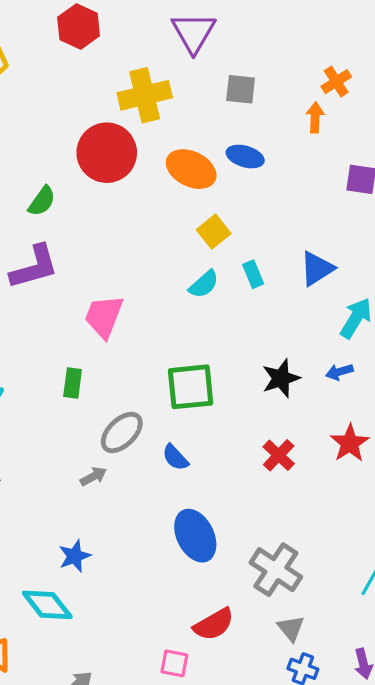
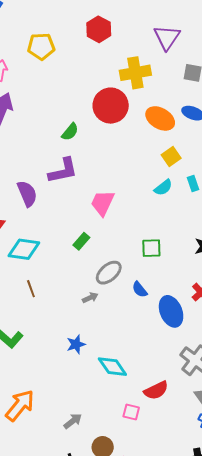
green rectangle: (73, 383) -> (81, 241), turned 30
green square: (191, 387) -> (151, 248), size x0.7
blue ellipse: (195, 536) -> (171, 311), moved
cyan diamond: (47, 605) -> (112, 367), moved

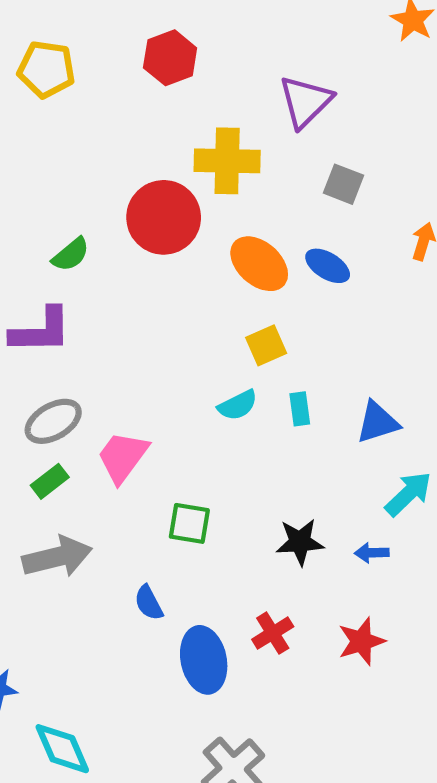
pink trapezoid: (103, 203) -> (123, 457), moved
gray ellipse: (109, 273) -> (53, 421), moved
gray arrow: (90, 298) -> (57, 557), moved, size x2.0

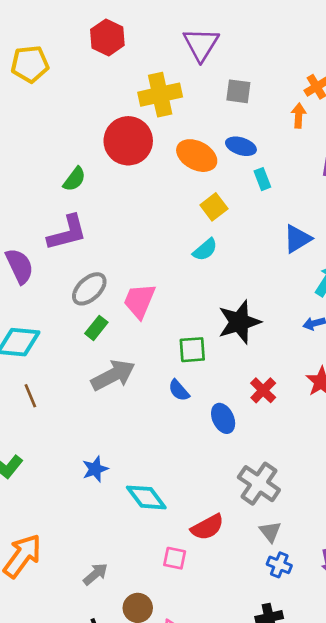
cyan rectangle: (300, 409) -> (262, 179), moved
green square: (189, 523) -> (192, 350), moved
black star: (300, 542) -> (239, 322), moved, size x1.4
blue ellipse: (204, 660) -> (223, 418), size x0.7

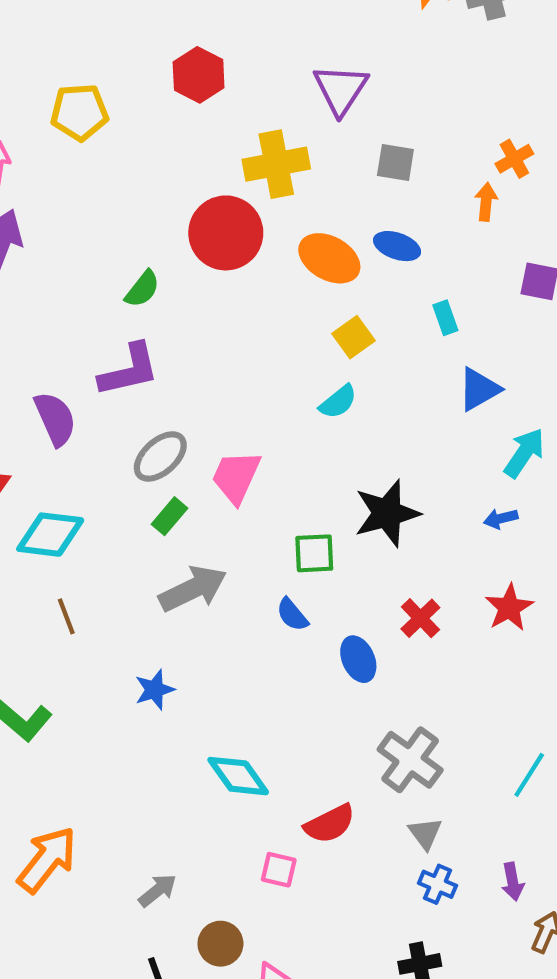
cyan rectangle: (262, 179) -> (445, 318), moved
blue star: (95, 469) -> (155, 690), moved

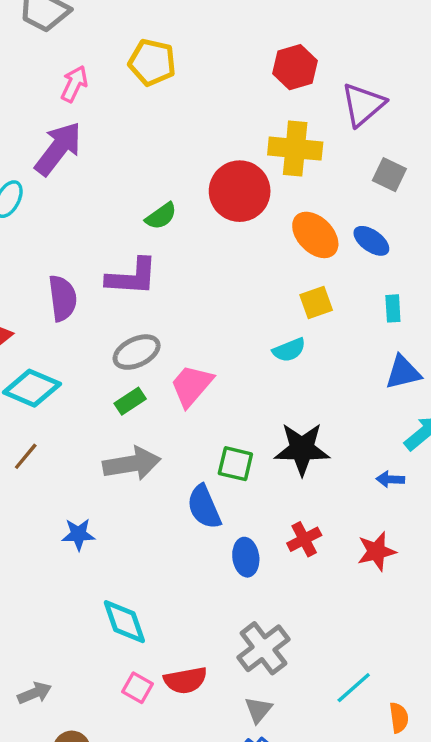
red hexagon: (199, 75) -> (295, 67), moved
blue semicircle: (292, 615) -> (204, 507), size x1.5
brown line: (66, 616) -> (26, 456), turned 44
pink square: (279, 870) -> (137, 688), moved

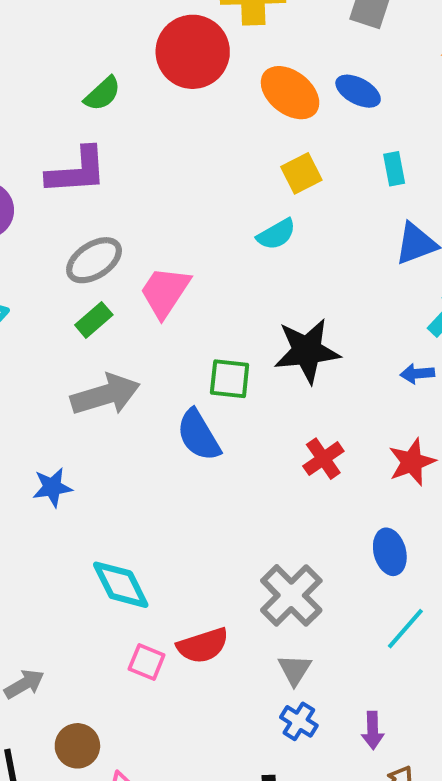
blue ellipse: (246, 557) -> (390, 552), moved

